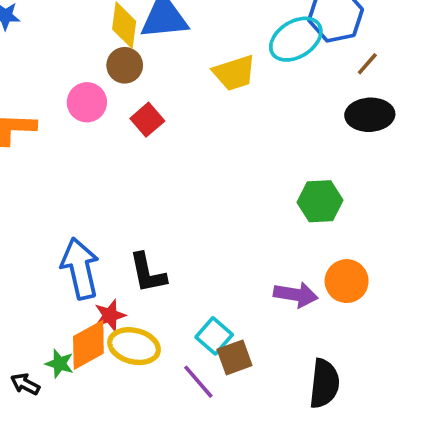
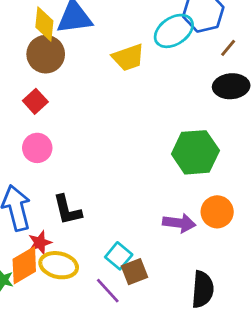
brown circle: (125, 65) -> (46, 54), size x1.4
pink circle: (87, 102) -> (37, 148), moved
red square: (147, 120) -> (35, 101), moved
green hexagon: (320, 201) -> (195, 152), size x1.4

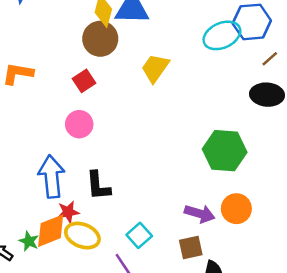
yellow trapezoid: (128, 58) -> (155, 68), moved, turned 136
brown square: (134, 272) -> (191, 247), moved

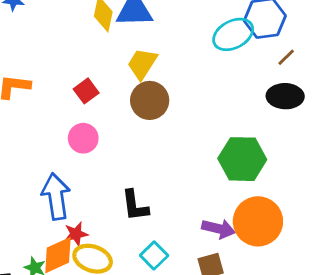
brown circle: (100, 39) -> (150, 100), moved
yellow trapezoid: (155, 68) -> (142, 64), moved
black L-shape: (98, 186) -> (135, 205), moved
orange circle: (236, 209) -> (258, 221), size x1.5

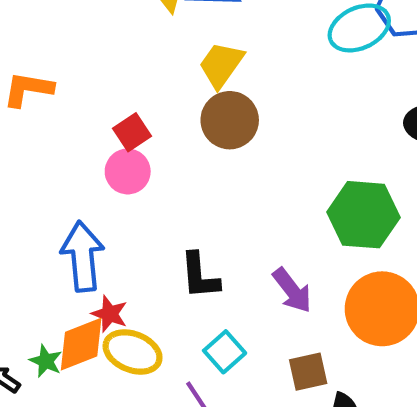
red square: (86, 91) -> (132, 132), moved
purple arrow: (218, 229) -> (292, 290), moved, turned 36
red star: (76, 234) -> (110, 314), turned 30

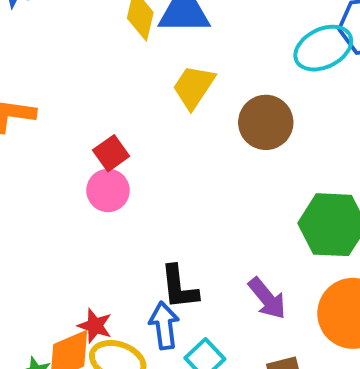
brown circle: (230, 120) -> (266, 122), moved
blue arrow: (83, 256) -> (164, 325), moved, size x0.7

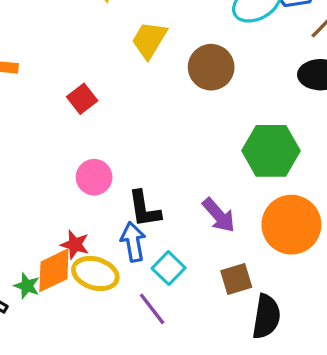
pink circle: (108, 190) -> (94, 177), moved

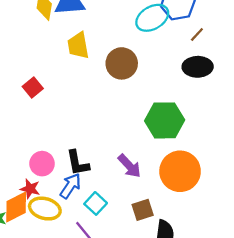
yellow trapezoid: (149, 40) -> (78, 46), turned -40
pink circle: (94, 177) -> (42, 164), moved
blue arrow: (133, 242) -> (70, 186), turned 45

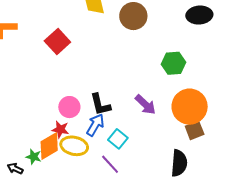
red square: (33, 88) -> (57, 41), size x1.4
green hexagon: (165, 120) -> (174, 63), size x0.7
brown square: (143, 210) -> (195, 130), moved

